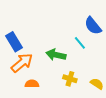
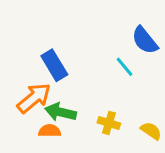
blue rectangle: (14, 42) -> (54, 65), moved
green arrow: (56, 55) -> (61, 112), moved

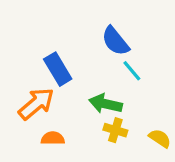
blue semicircle: (145, 40) -> (115, 41), moved
green arrow: (61, 112) -> (105, 104), moved

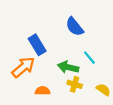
cyan line: (132, 71) -> (89, 58), moved
orange semicircle: (53, 138) -> (43, 91), moved

